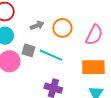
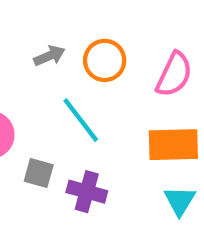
gray square: (28, 50) -> (39, 173), moved
cyan line: (51, 55) -> (81, 120), turned 30

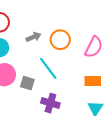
orange rectangle: (173, 145) -> (93, 81), size x0.7
gray square: (39, 173) -> (27, 83), moved

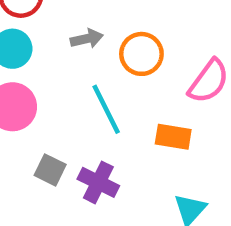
orange rectangle: (93, 81) -> (173, 137), moved
gray square: (27, 83) -> (50, 170), moved

